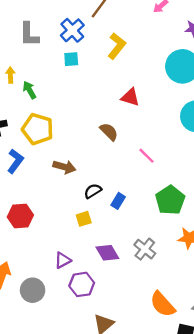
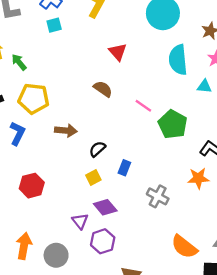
red triangle: (130, 97) -> (118, 52), turned 42
green pentagon: (170, 200) -> (173, 124), moved
blue rectangle: (118, 201) -> (124, 168), moved
purple diamond: (107, 253) -> (105, 207), moved
purple triangle: (63, 260) -> (80, 221), turned -30

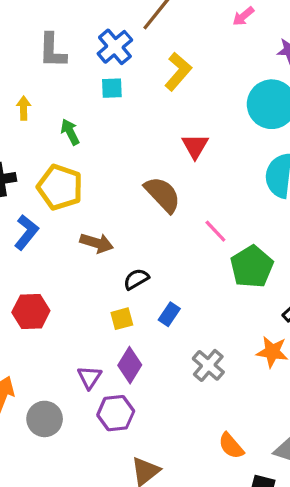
green arrow: (19, 62) -> (70, 132), moved
brown semicircle: (103, 89) -> (163, 195), size x1.4
purple diamond: (105, 207) -> (130, 365), turned 60
orange semicircle: (184, 247) -> (231, 446), size x0.7

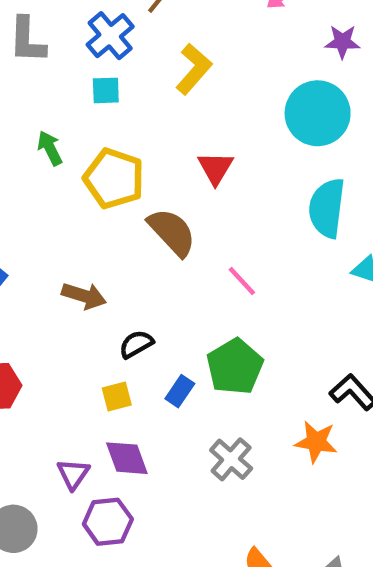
yellow pentagon: (60, 187) -> (114, 178), moved
green pentagon: (252, 267) -> (235, 367), moved
purple diamond: (130, 365) -> (127, 458), turned -52

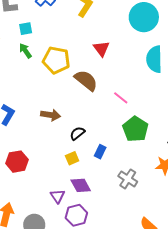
cyan square: (106, 90) -> (26, 29), moved
green pentagon: (235, 367) -> (135, 129), moved

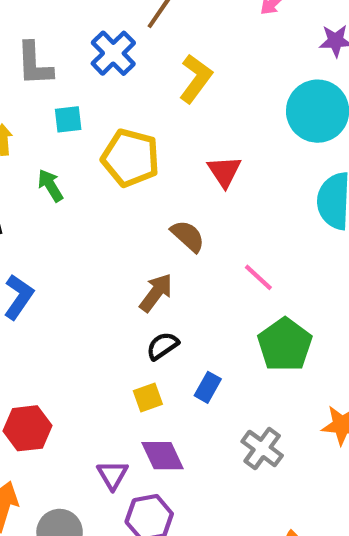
green arrow: (25, 51) -> (50, 185), moved
yellow pentagon: (56, 60) -> (131, 158), moved
brown semicircle: (86, 80) -> (188, 236), size x0.7
brown arrow: (51, 115) -> (156, 293), moved, turned -66
red hexagon: (17, 162) -> (27, 428), moved

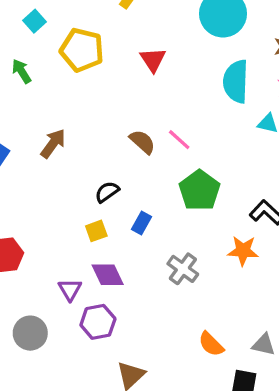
cyan square: (68, 119) -> (35, 21), turned -35
brown semicircle: (188, 236) -> (142, 142), moved
brown arrow: (156, 293) -> (53, 144), moved

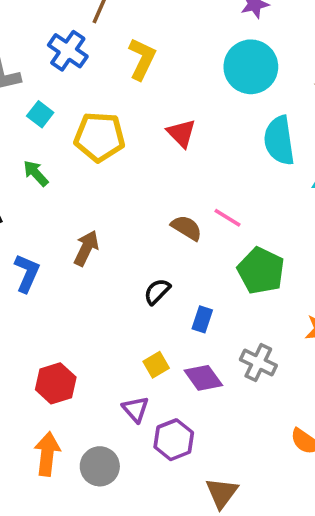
yellow square: (96, 231) -> (156, 365), moved
purple diamond: (108, 275) -> (203, 378), moved

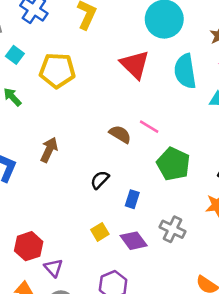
red triangle: (181, 133) -> (135, 65), moved, size x1.4
purple triangle: (135, 409) -> (54, 268), moved

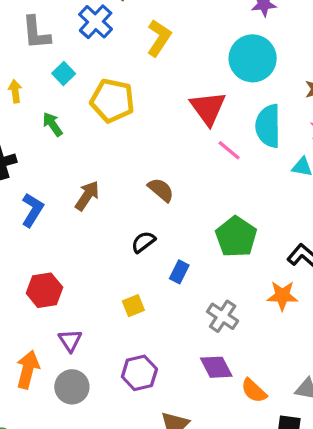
pink line: (149, 127) -> (229, 150), moved
brown semicircle: (120, 134) -> (161, 190), moved
purple diamond: (134, 241) -> (216, 367), moved
red hexagon: (29, 246) -> (44, 290), moved

